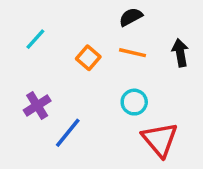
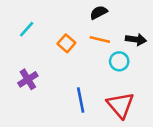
black arrow: (180, 53) -> (136, 39), turned 108
cyan circle: (134, 102) -> (119, 61), moved
blue line: (68, 133) -> (81, 100), moved, turned -50

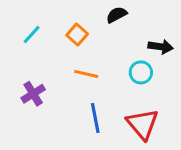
orange line: (100, 39) -> (86, 74), moved
orange square: (66, 43) -> (77, 35), moved

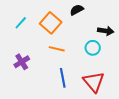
orange square: (77, 35) -> (51, 23), size x1.5

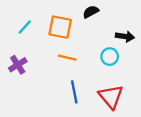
orange square: (51, 23) -> (60, 27), turned -30
purple cross: (22, 62) -> (18, 65), moved

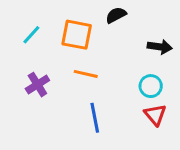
cyan circle: (110, 57) -> (151, 86), moved
purple cross: (18, 65) -> (37, 85), moved
red triangle: (111, 97) -> (155, 115), moved, size x0.7

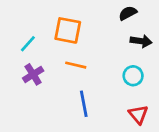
black semicircle: (116, 15) -> (128, 13), moved
cyan line: (31, 35) -> (28, 44), moved
red triangle: (155, 115) -> (138, 114), moved

